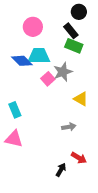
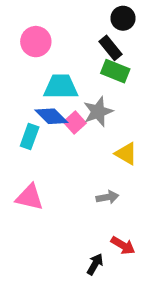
pink circle: (33, 27) -> (36, 42), moved
blue diamond: (22, 61) -> (51, 116), moved
cyan rectangle: (15, 110) -> (30, 137), moved, turned 42
pink triangle: (14, 139) -> (30, 197), moved

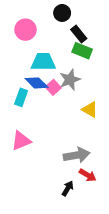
black circle: (123, 18) -> (62, 13), moved
pink triangle: (30, 197) -> (21, 141), turned -35
gray arrow: (107, 197) -> (77, 155), moved, size x1.6

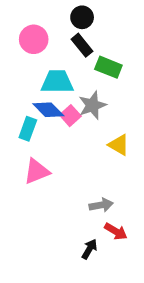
black rectangle: (79, 34) -> (82, 45), moved
pink triangle: (21, 141) -> (37, 171), moved
gray arrow: (77, 155) -> (101, 205), size x0.7

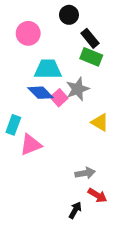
black rectangle: (82, 45) -> (90, 38), moved
cyan rectangle: (28, 129) -> (13, 125), moved

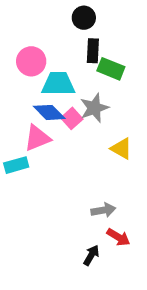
pink circle: (28, 33) -> (31, 61), moved
black rectangle: (90, 38) -> (93, 51), moved, turned 42
cyan rectangle: (13, 125) -> (16, 165), moved, turned 54
pink triangle: (31, 145) -> (37, 138), moved

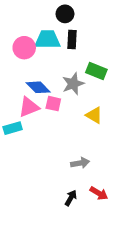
green rectangle: (111, 69) -> (96, 71), moved
cyan trapezoid: (58, 84) -> (48, 40), moved
pink square: (72, 118) -> (53, 104), moved, turned -35
red arrow: (118, 237) -> (99, 193), moved

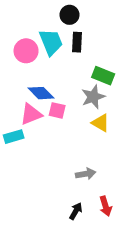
cyan trapezoid: (48, 40) -> (51, 42), turned 68
gray star: (73, 84) -> (93, 97), moved
red arrow: (99, 193) -> (106, 206), turned 42

